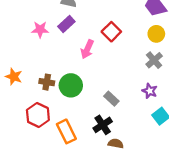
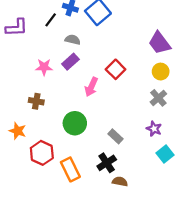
orange star: (14, 77) -> (18, 131), moved
brown cross: (47, 82) -> (36, 101), moved

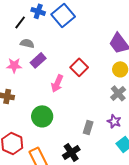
gray semicircle: (73, 40) -> (27, 43), moved
gray rectangle: (116, 136) -> (88, 127), moved, turned 64

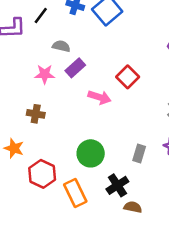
black line: (20, 22) -> (41, 15), moved
pink arrow: (57, 83) -> (100, 97), turned -96
green circle: (42, 116) -> (91, 153), moved

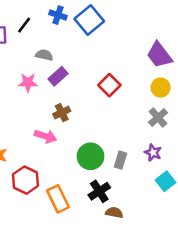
pink arrow: (100, 97) -> (45, 136), moved
brown cross: (36, 114) -> (62, 113), moved, turned -36
green circle: (91, 153) -> (91, 156), moved

